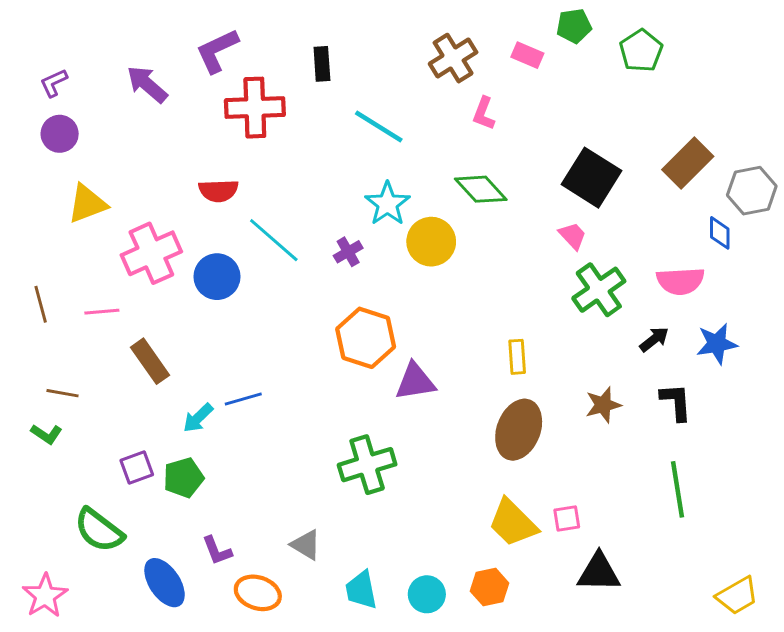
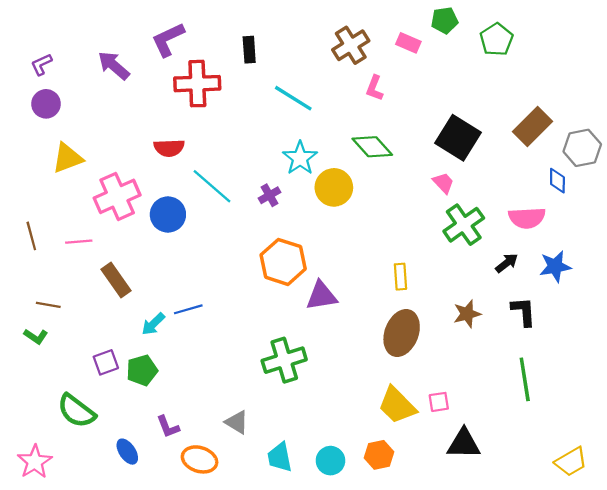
blue ellipse: (165, 583) -> (127, 452), size x0.7

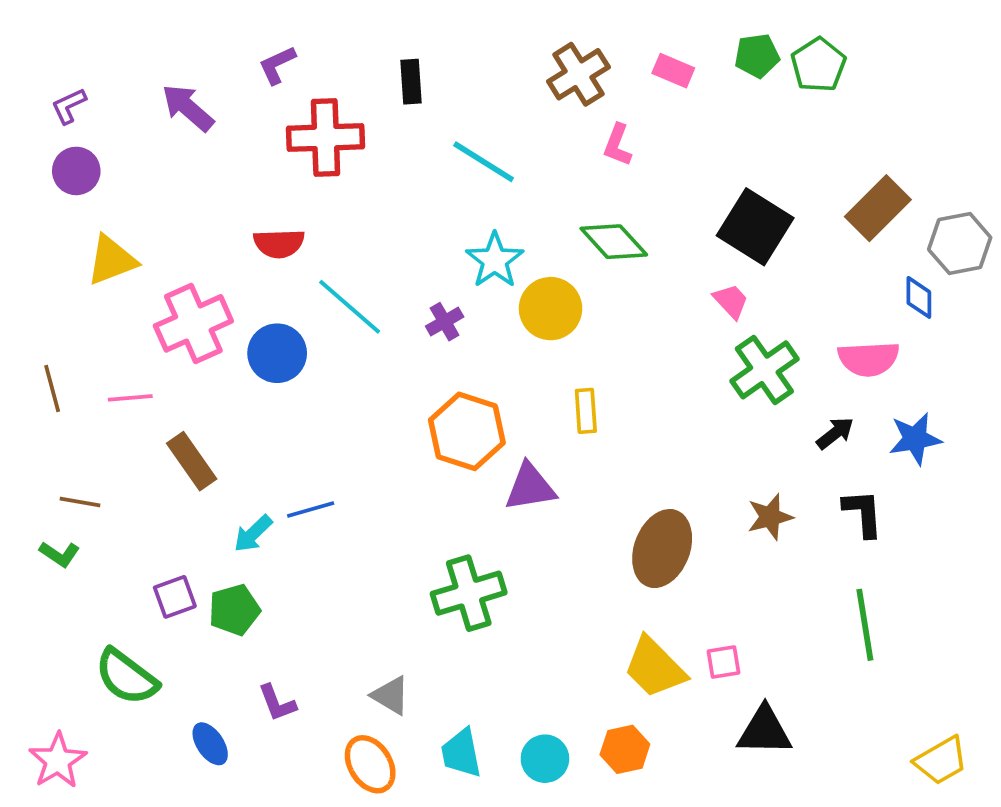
green pentagon: (444, 20) -> (757, 56), moved
purple L-shape: (168, 40) -> (277, 65), size x0.7
yellow rectangle: (400, 277) -> (586, 411), moved
orange ellipse: (200, 459) -> (370, 764), moved, turned 40

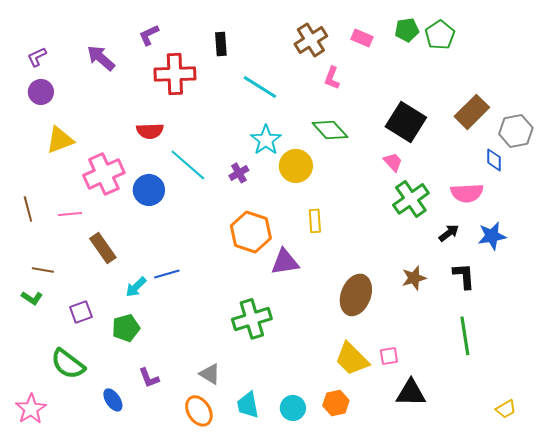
purple square: (175, 597) -> (81, 312), moved
yellow trapezoid: (941, 761) -> (506, 409), size x0.7

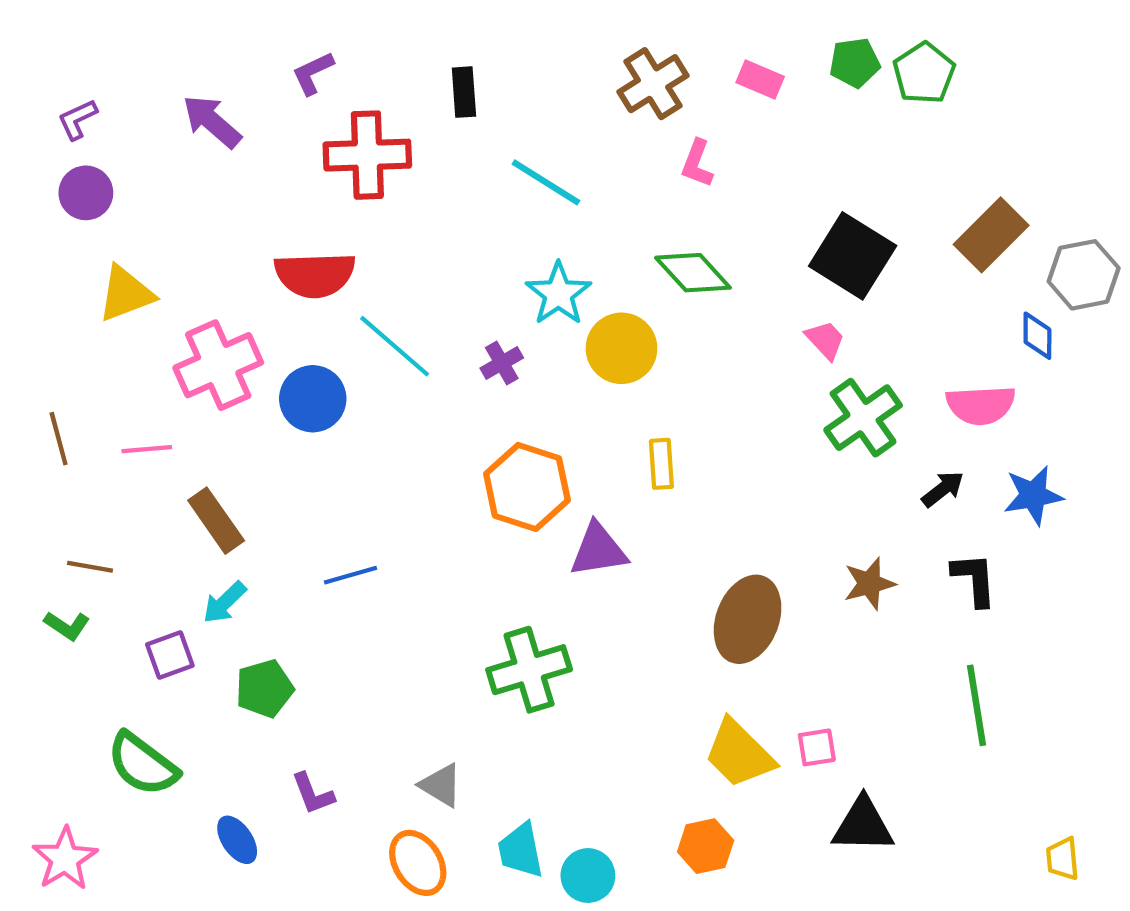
red semicircle: (150, 131) -> (315, 275), size x1.4
cyan arrow: (136, 287) -> (225, 602), moved
cyan circle: (293, 408) -> (588, 876), moved
yellow trapezoid: (506, 409) -> (1063, 859), turned 115

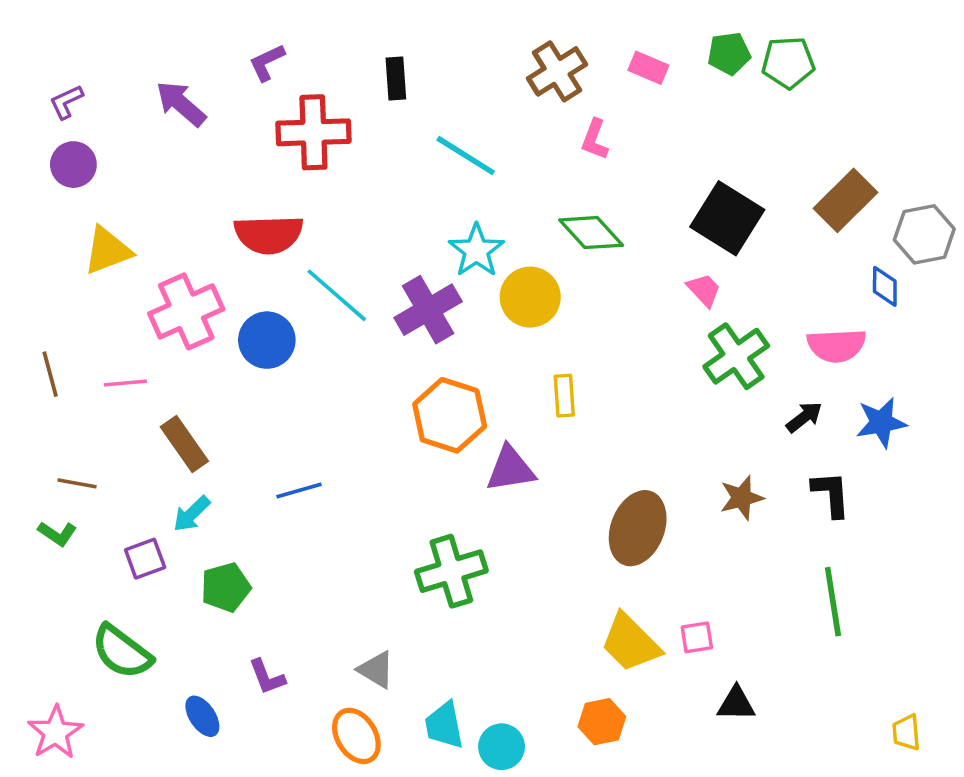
green pentagon: (924, 73) -> (788, 62), turned 30
purple cross: (502, 363) -> (428, 310), size x1.8
black triangle: (863, 825) -> (736, 704), size x0.7

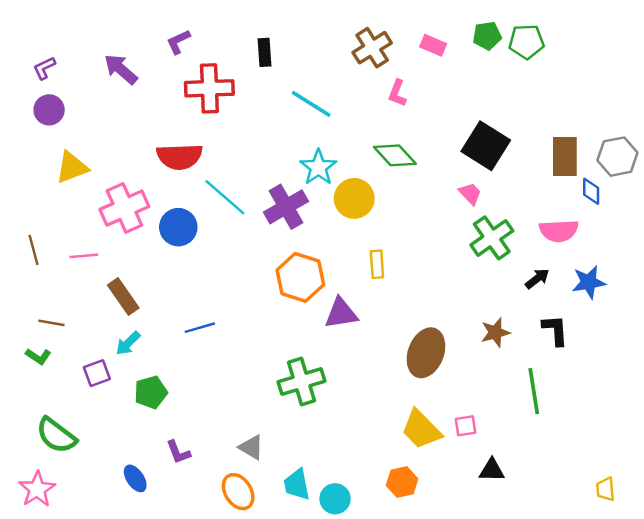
brown rectangle: (845, 200) -> (565, 157), moved, turned -45
green line: (833, 602) -> (534, 391), moved
green semicircle: (122, 652) -> (56, 435), moved

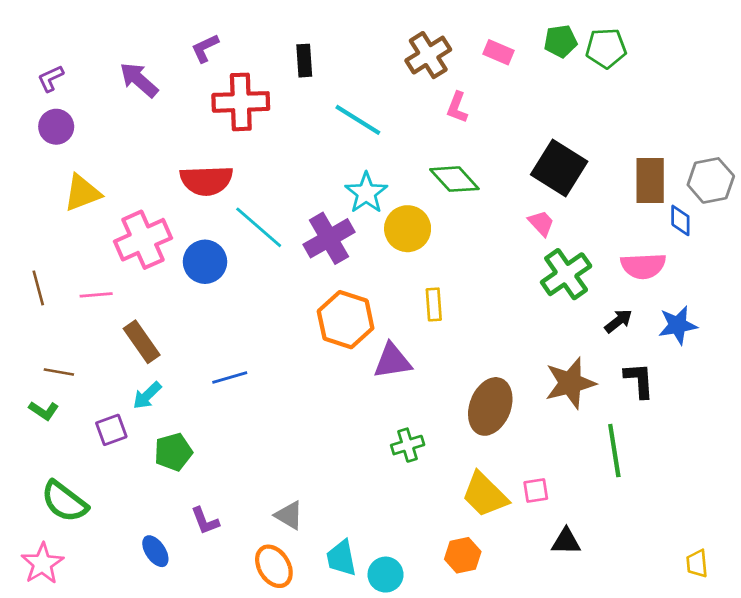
brown star: (495, 332) -> (570, 383), size x1.5
green cross: (302, 382) -> (408, 445), moved, size x0.6

